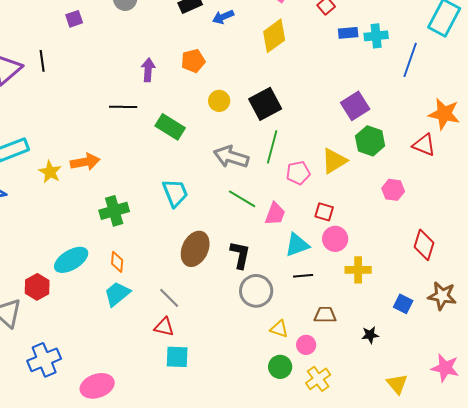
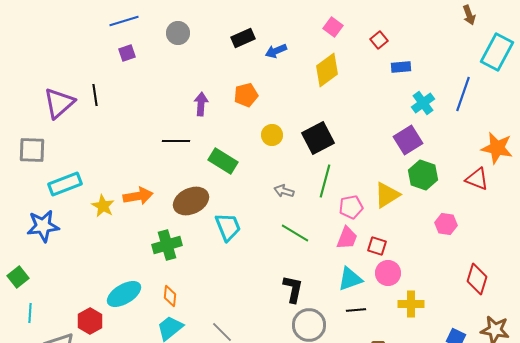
cyan cross: (376, 36) -> (423, 103), moved, turned -30
gray arrow: (231, 157) -> (284, 191), size x0.6
pink trapezoid: (275, 214) -> (347, 238), moved
brown ellipse: (195, 249) -> (191, 201), moved, turned 40

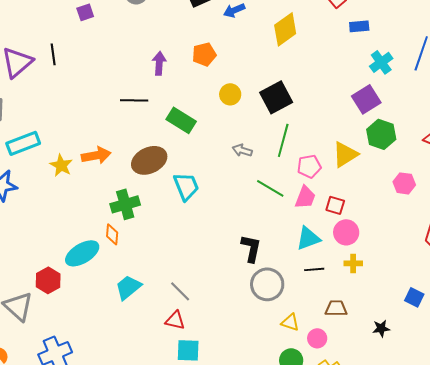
green line: (295, 233) -> (270, 188), moved
orange diamond: (170, 296) -> (112, 234), moved
yellow cross: (411, 304) -> (353, 263), moved, size x0.7

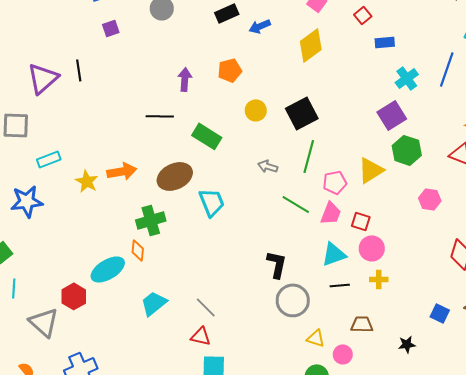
cyan rectangle: (23, 143) -> (49, 159), size x0.7

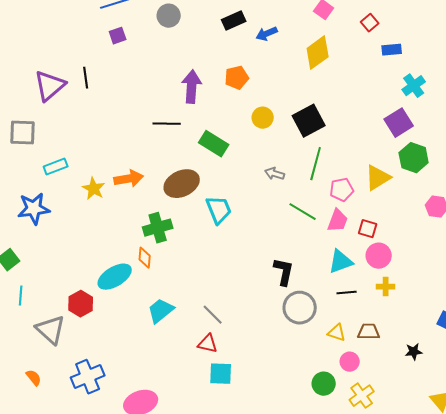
purple arrow: (185, 79) -> (192, 87), size x1.4
yellow triangle: (316, 338) -> (337, 333), moved

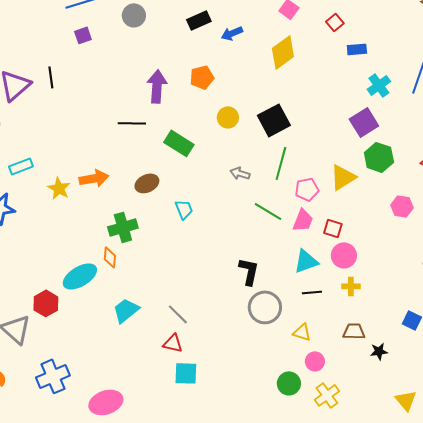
brown ellipse: (182, 184) -> (147, 183), size x0.7
cyan trapezoid: (219, 210) -> (184, 209), size x0.7
brown trapezoid: (369, 332) -> (354, 331), moved

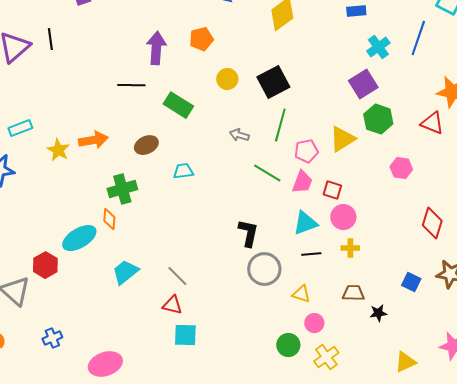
cyan trapezoid: (184, 209) -> (183, 171), turned -75
blue cross: (53, 376) -> (52, 338), size x0.6
yellow triangle: (406, 400) -> (405, 362), turned 45

